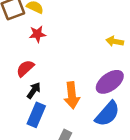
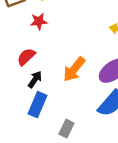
orange arrow: (72, 95) -> (74, 69), moved, turned 45

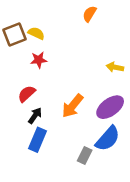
gray rectangle: (66, 129) -> (85, 156), moved

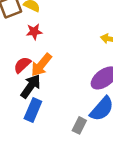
orange arrow: (73, 106) -> (41, 65), moved
black arrow: (35, 116) -> (31, 86), size x1.5

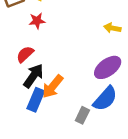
orange arrow: (41, 65) -> (53, 87), moved

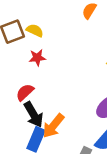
black arrow: (33, 76) -> (34, 115), turned 115

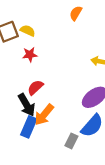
red semicircle: (25, 92) -> (35, 87), moved

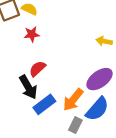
orange arrow: (44, 115) -> (73, 100), moved
blue rectangle: (29, 127) -> (44, 104), moved, turned 30

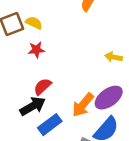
black arrow: (28, 87) -> (33, 106), turned -90
orange arrow: (73, 100) -> (83, 105), moved

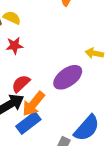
purple ellipse: (109, 98) -> (68, 77), moved
orange arrow: (83, 105) -> (33, 104), moved

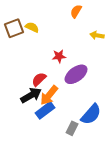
red star: (14, 46) -> (59, 56), moved
yellow arrow: (94, 53) -> (97, 35), moved

